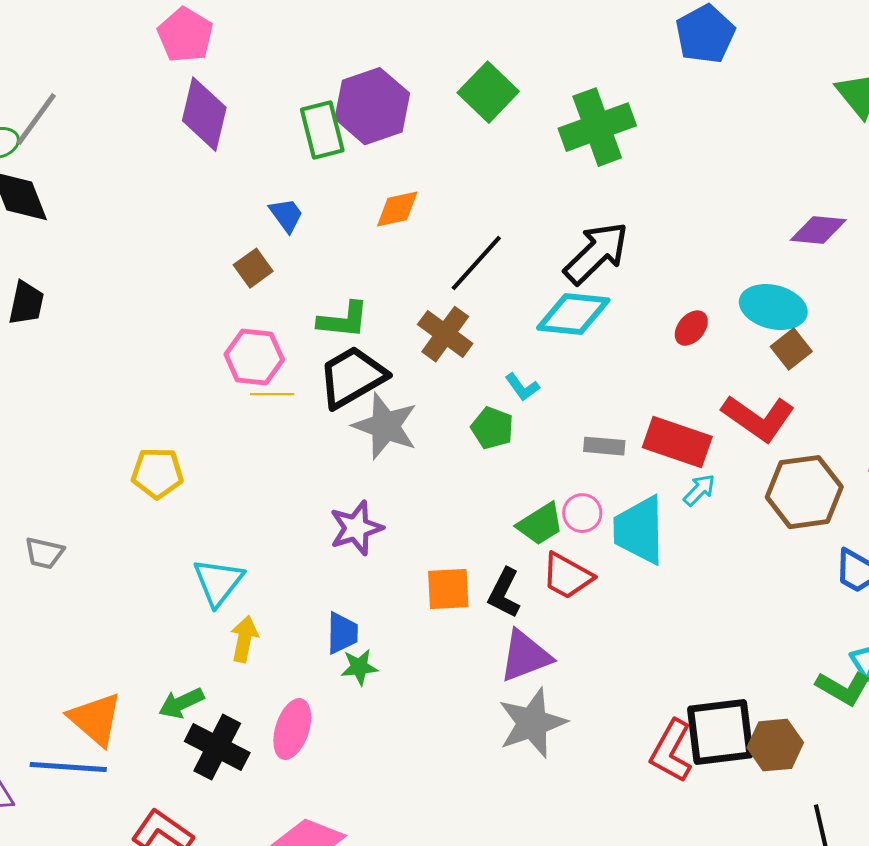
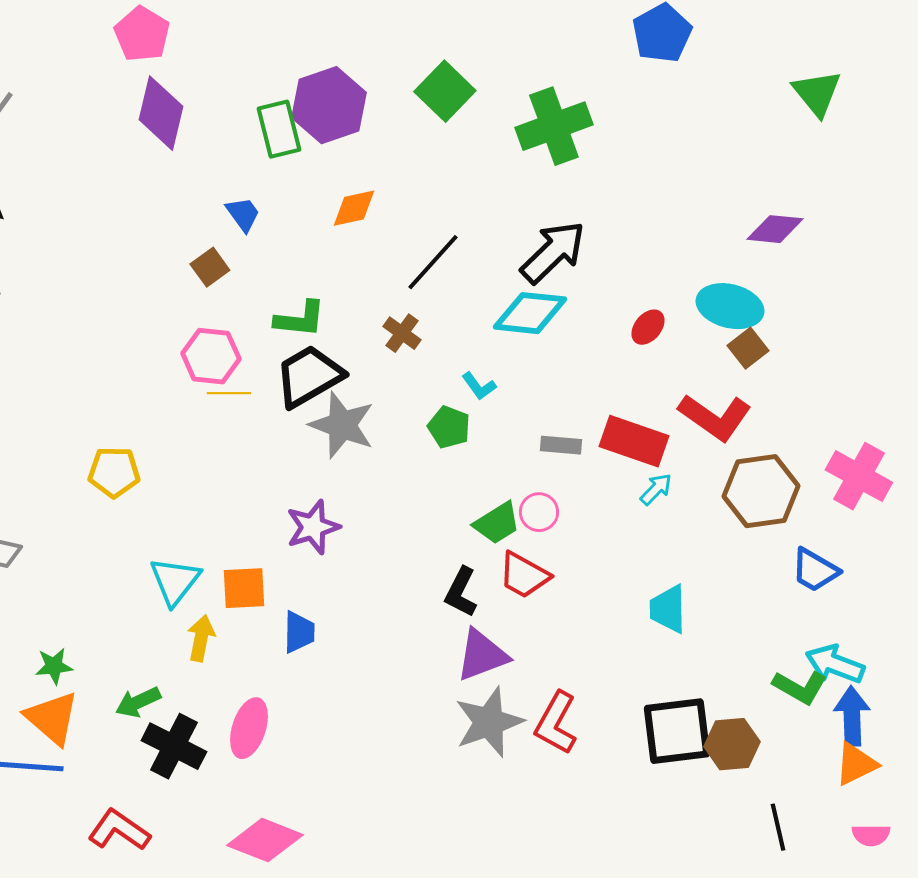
brown cross: (445, 334) -> (402, 333), size x0.7
cyan trapezoid: (639, 530) -> (668, 609), moved, size x0.7
orange square: (448, 589) -> (244, 588), moved
green star: (359, 667) -> (54, 666), moved
red L-shape: (671, 751) -> (556, 723), moved

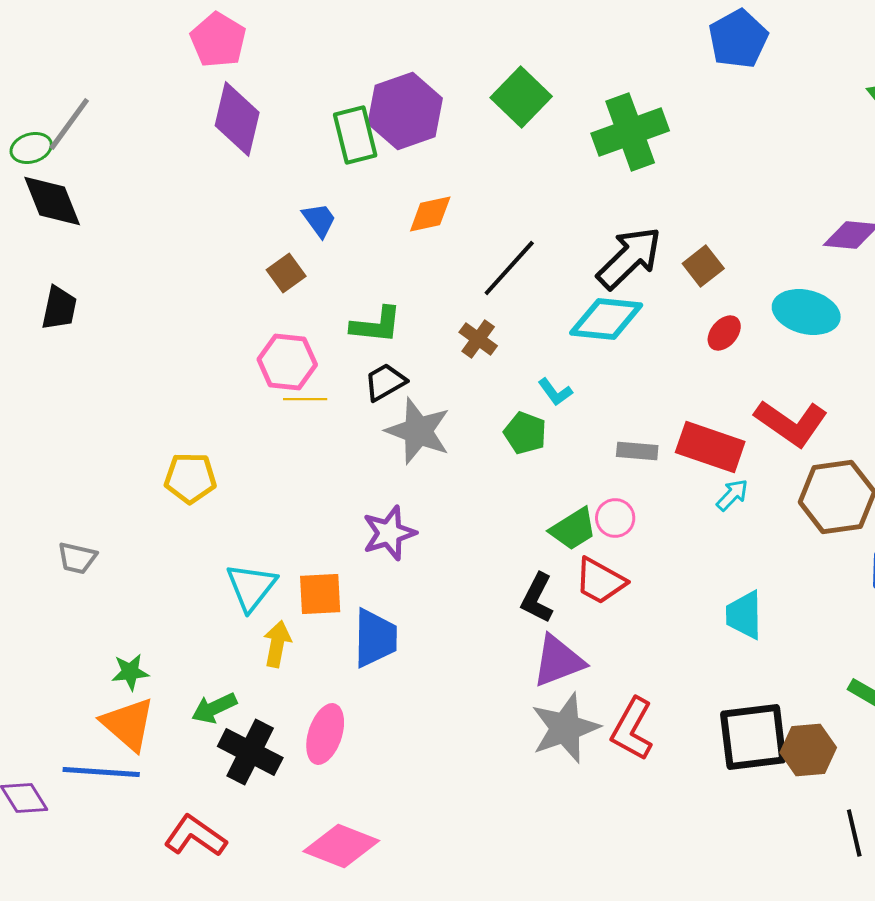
brown square: (748, 348) -> (703, 266), moved
black trapezoid: (309, 376) -> (385, 382), size x0.6
blue trapezoid: (299, 632) -> (375, 638), size x1.4

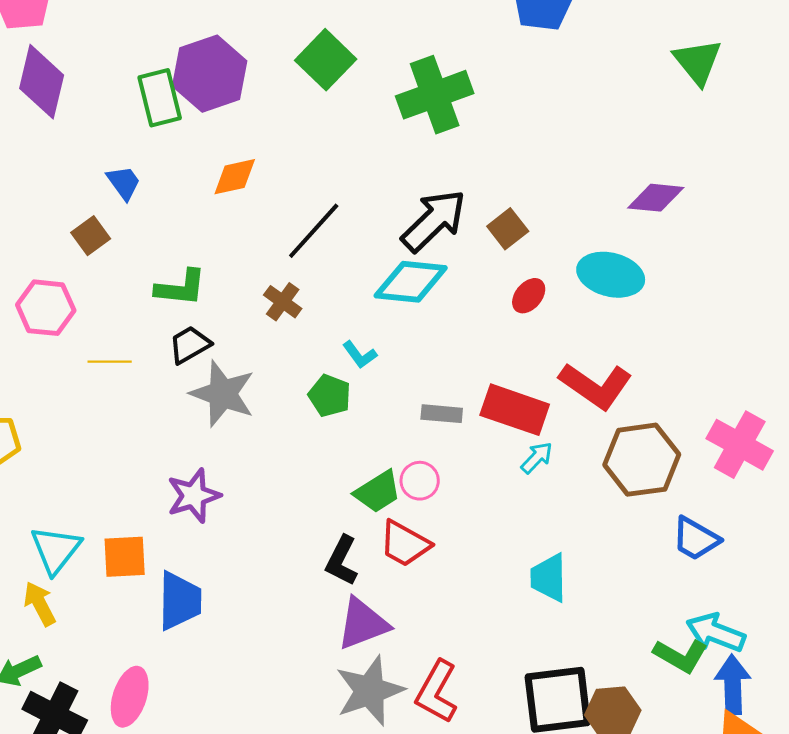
pink hexagon: (287, 362) -> (46, 308), moved
yellow arrow: (277, 644) -> (40, 604), moved, turned -39

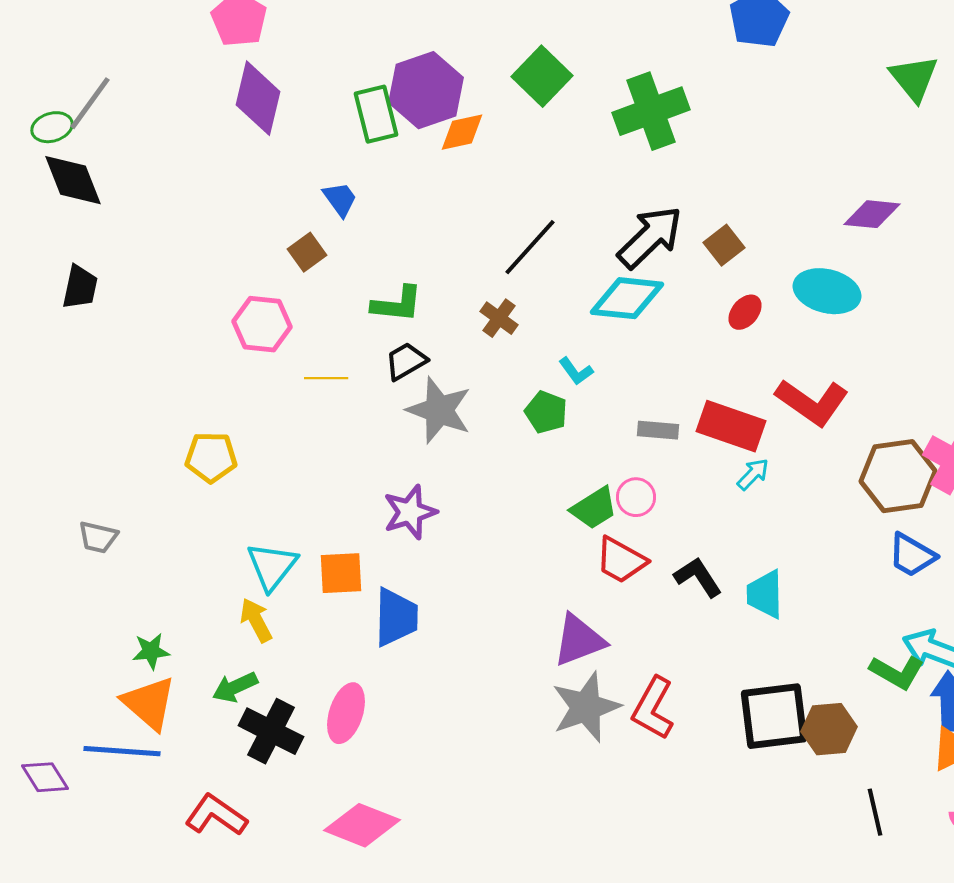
orange diamond: (235, 177) -> (462, 132), moved
brown hexagon: (642, 460) -> (898, 476), moved
black L-shape: (342, 561) -> (698, 577), moved, turned 120

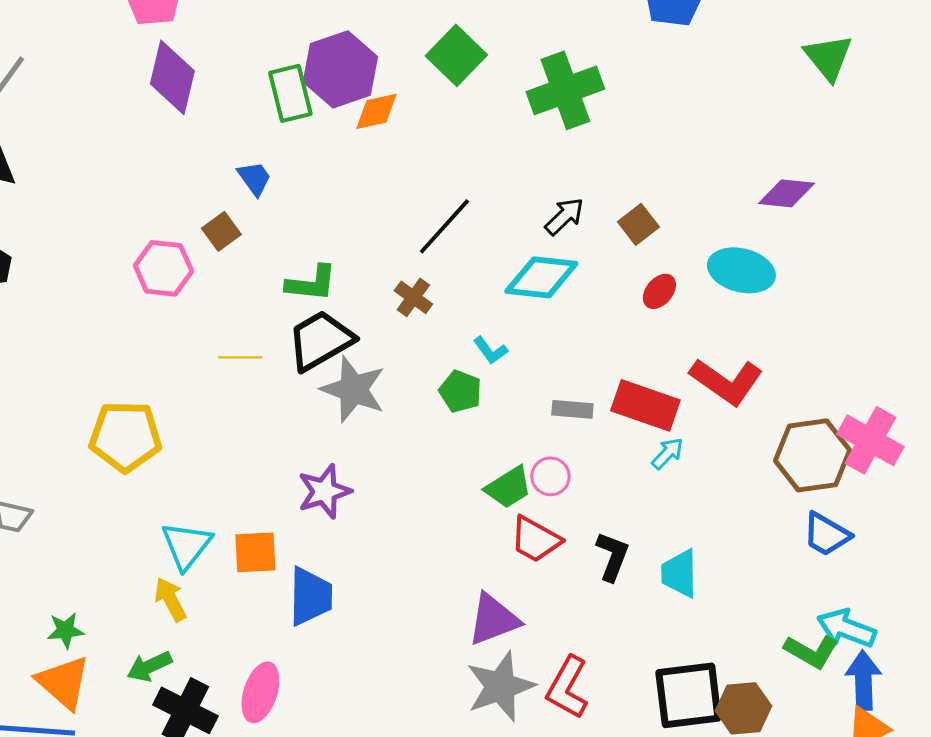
black arrow: (650, 237) -> (564, 216), size x0.6
pink hexagon: (262, 324) -> (163, 268), moved
black trapezoid: (406, 361) -> (320, 340), size x1.6
yellow pentagon: (211, 457) -> (125, 436), size x1.4
black L-shape: (698, 577) -> (612, 556), turned 54

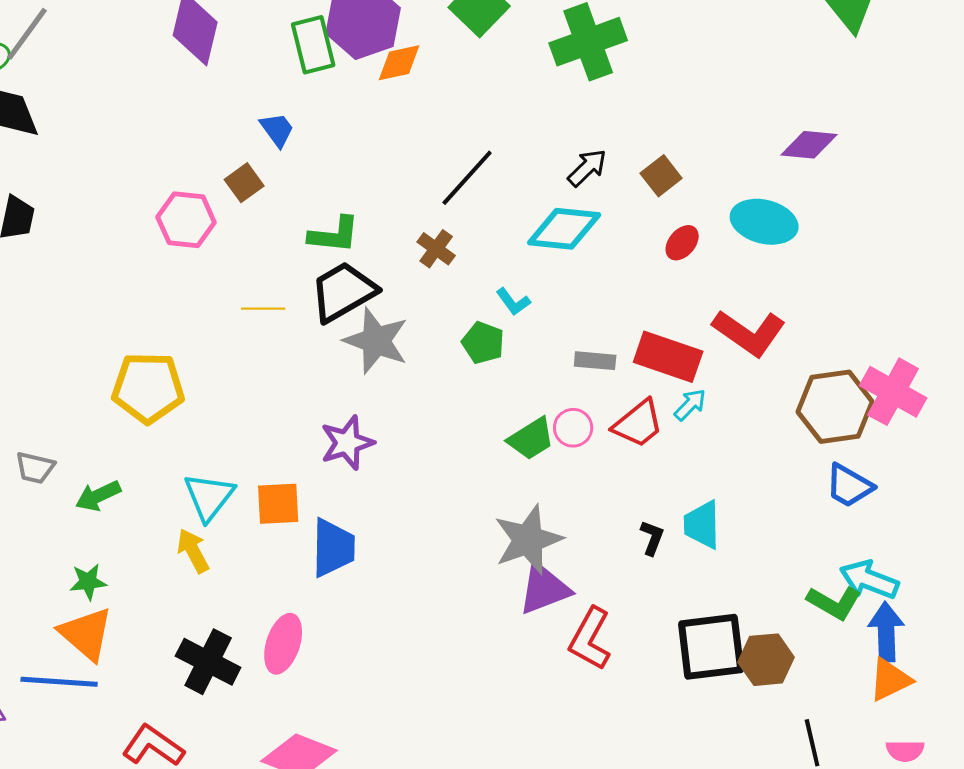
red trapezoid: (535, 539) -> (638, 424), moved, turned -68
black L-shape: (612, 556) -> (652, 538), moved, size x0.7
purple triangle: (493, 619) -> (544, 589), moved
green arrow: (149, 666) -> (98, 496), moved
gray star: (500, 686) -> (528, 540), moved

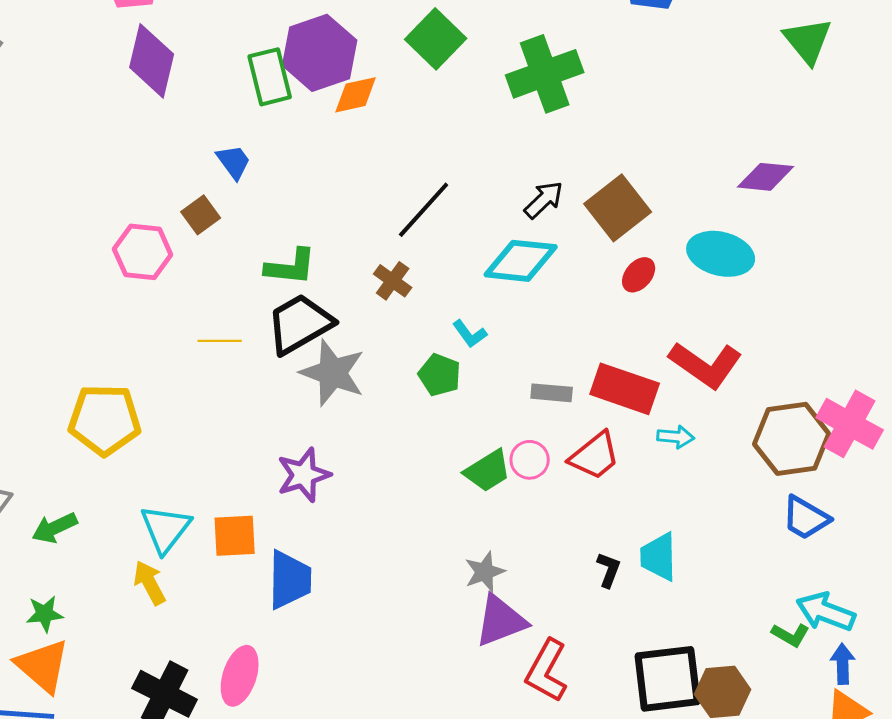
brown square: (661, 176) -> (618, 208), size x1.6
cyan arrow: (690, 405) -> (676, 437), moved, turned 51
gray star: (528, 540) -> (485, 572), size x0.6
green L-shape: (834, 603) -> (791, 635), size x0.7
blue arrow: (886, 632) -> (843, 664), size x0.7

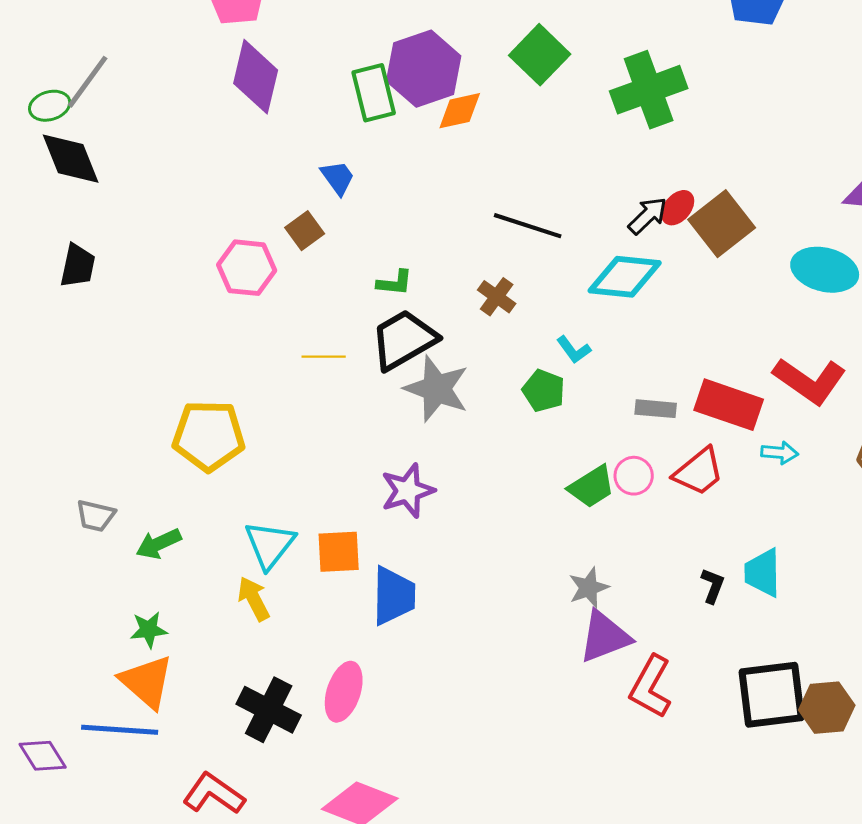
black line: (424, 210) -> (528, 226), turned 66
green L-shape: (291, 267) -> (395, 283), size x0.7
red ellipse: (639, 275) -> (678, 208), moved

